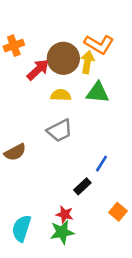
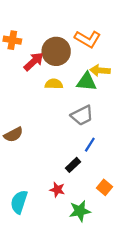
orange cross: (14, 46) -> (12, 40), turned 30
yellow arrow: (87, 62) -> (100, 70), moved, turned -96
gray trapezoid: (60, 131) -> (82, 115), moved
green star: (62, 232) -> (80, 211), moved

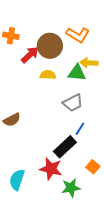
black rectangle: (73, 165) -> (65, 147), size x1.6
red star: (57, 190) -> (51, 169), size x1.6

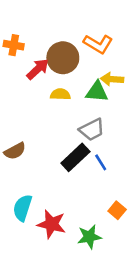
blue line: (80, 129) -> (101, 162), turned -64
black rectangle: (65, 147) -> (75, 157), moved
red star: (51, 169) -> (52, 224), moved
cyan semicircle: (17, 180) -> (23, 208), moved

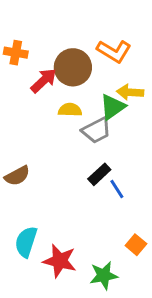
green triangle: (97, 92) -> (113, 107), turned -40
gray trapezoid: (92, 130) -> (96, 130), moved
black rectangle: (75, 157) -> (99, 174), moved, size x0.7

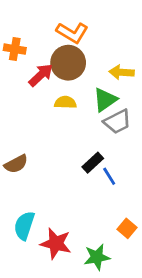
orange L-shape: (114, 51) -> (72, 33), moved
yellow arrow: (130, 92) -> (122, 72), moved
gray trapezoid: (96, 130) -> (117, 122), moved

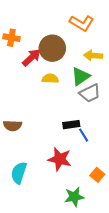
orange L-shape: (72, 33) -> (82, 23), moved
black rectangle: (93, 163) -> (71, 125), turned 35
brown semicircle: (16, 164) -> (13, 126), turned 30
red star: (56, 243) -> (60, 159), moved

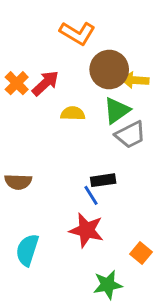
orange L-shape: (82, 23) -> (77, 33), moved
orange cross: (11, 38) -> (17, 83), moved, turned 35
brown circle: (52, 48) -> (109, 70), moved
blue line: (84, 135) -> (91, 195), moved

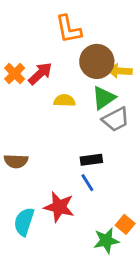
orange L-shape: (77, 33) -> (69, 29), turned 48
blue line: (91, 195) -> (87, 183), moved
red star: (86, 230) -> (59, 207), moved
green star: (108, 285) -> (106, 241), moved

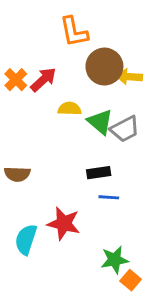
green triangle: (104, 98) -> (100, 122), moved, turned -45
blue line: (87, 183) -> (109, 197), moved, turned -54
orange square: (125, 224) -> (131, 280), moved

